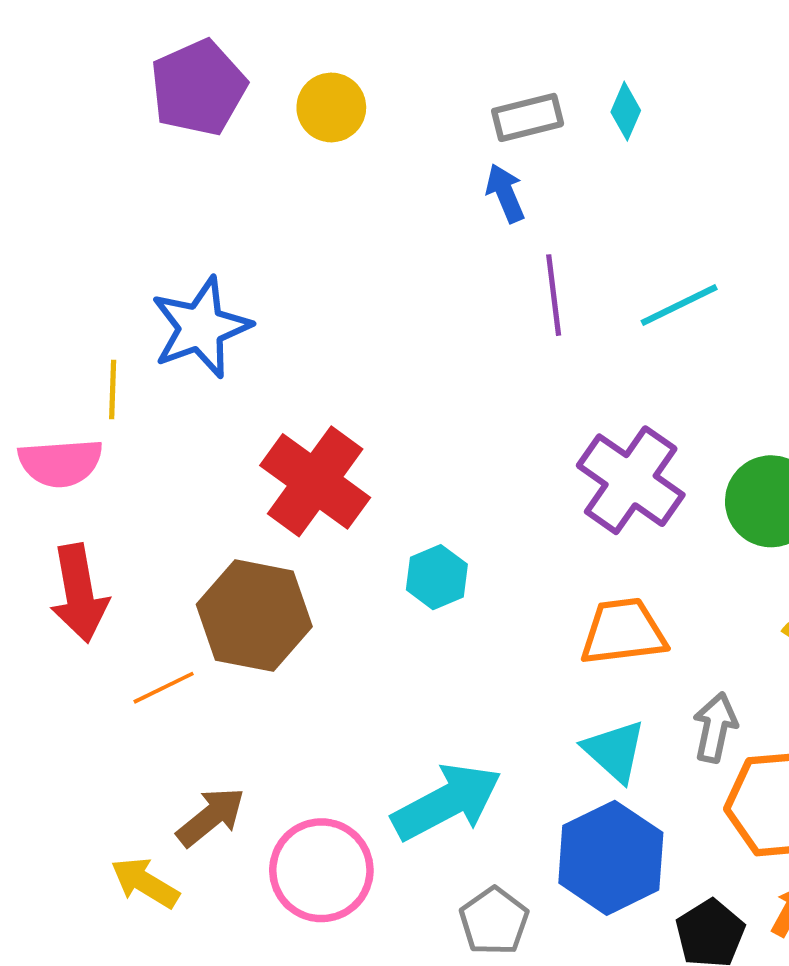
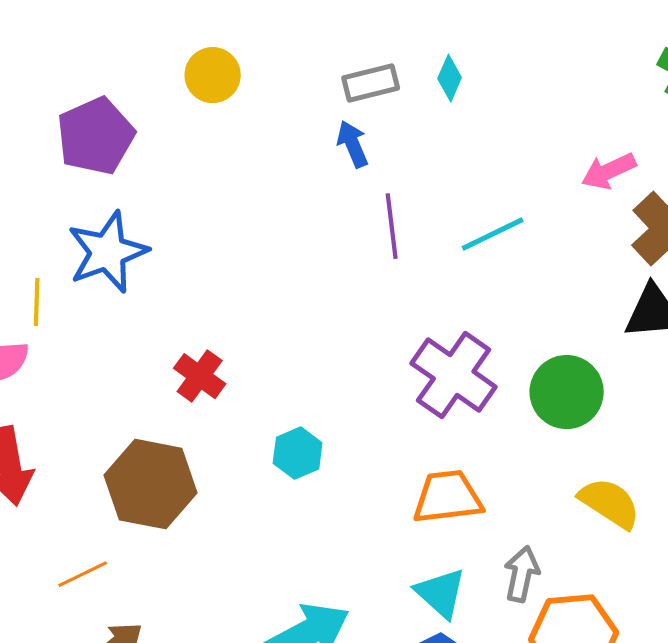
purple pentagon: (198, 88) -> (96, 136), moved
red cross: (315, 481) -> (200, 376), size x0.6
orange line: (164, 688) -> (83, 574), moved

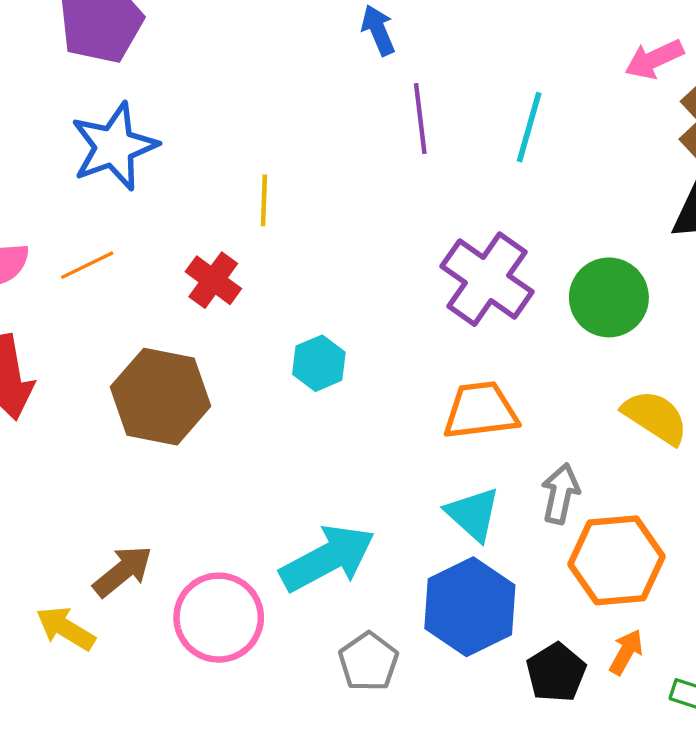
cyan line: (493, 234) -> (529, 127), turned -48
yellow line: (37, 302) -> (264, 200), moved
orange line: (83, 574) -> (87, 265), moved

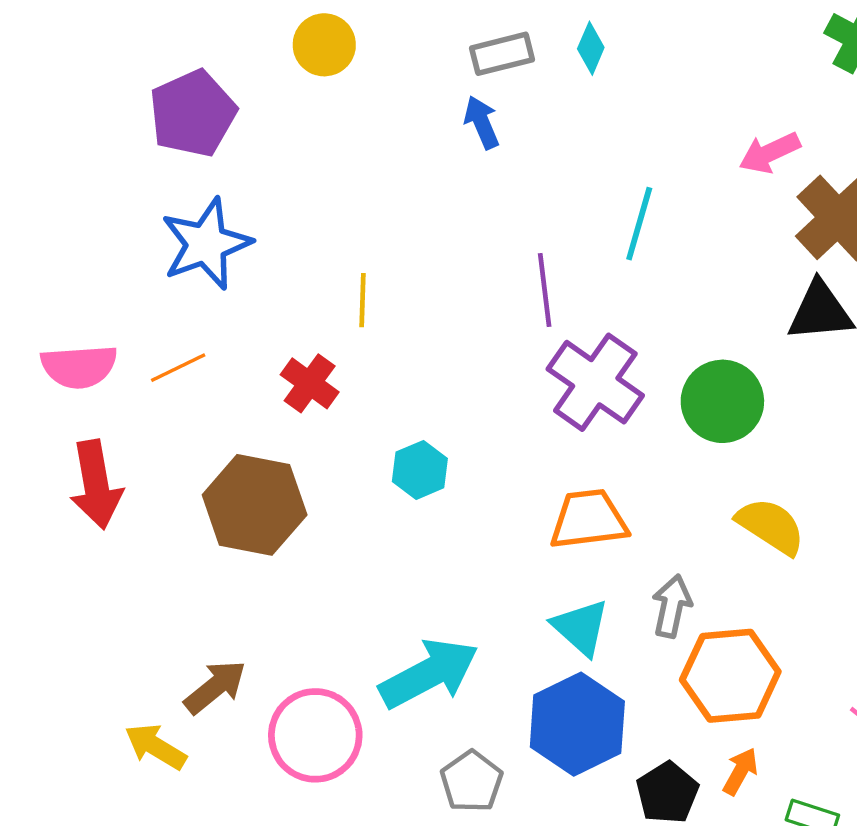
purple line: (420, 118) -> (545, 290), moved

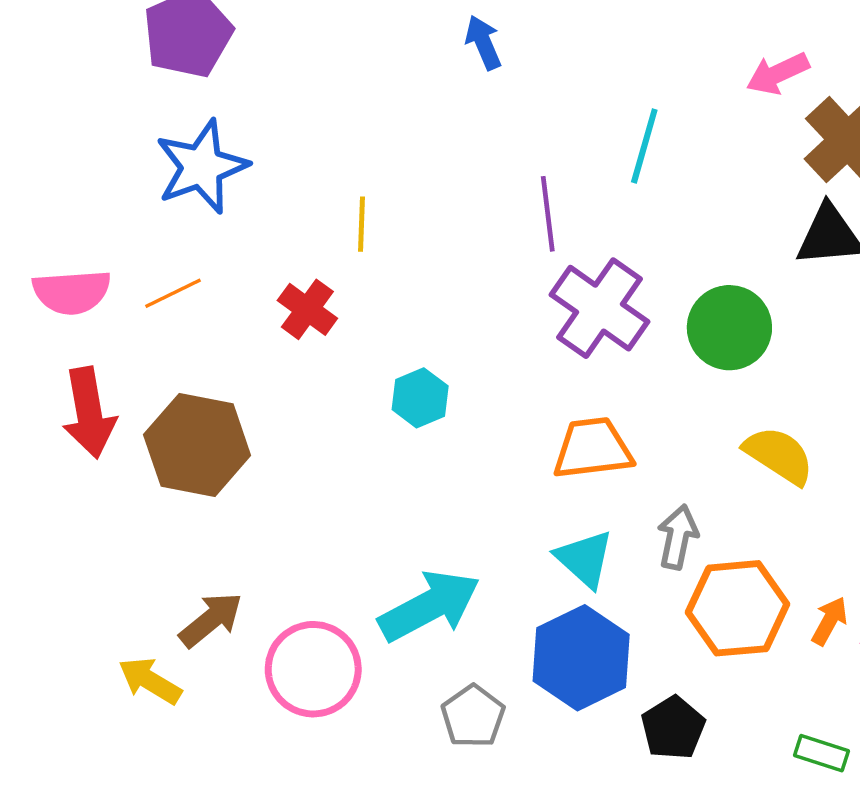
brown hexagon: (255, 505) -> (197, 445), moved
orange arrow: (740, 771) -> (829, 621), moved

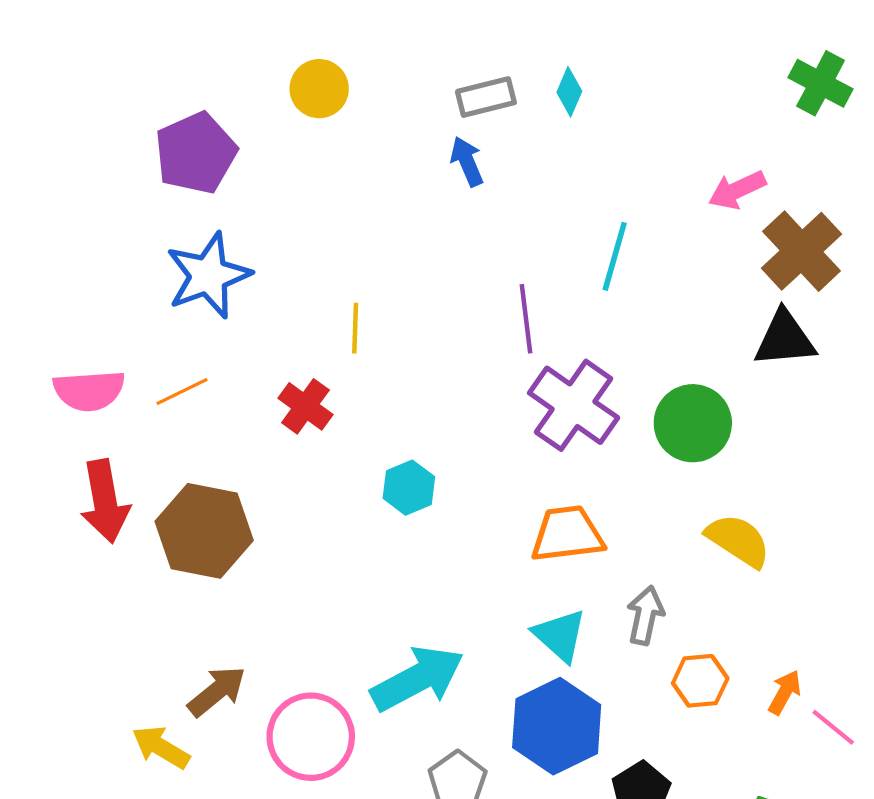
orange hexagon: (738, 608) -> (700, 681), size x0.6

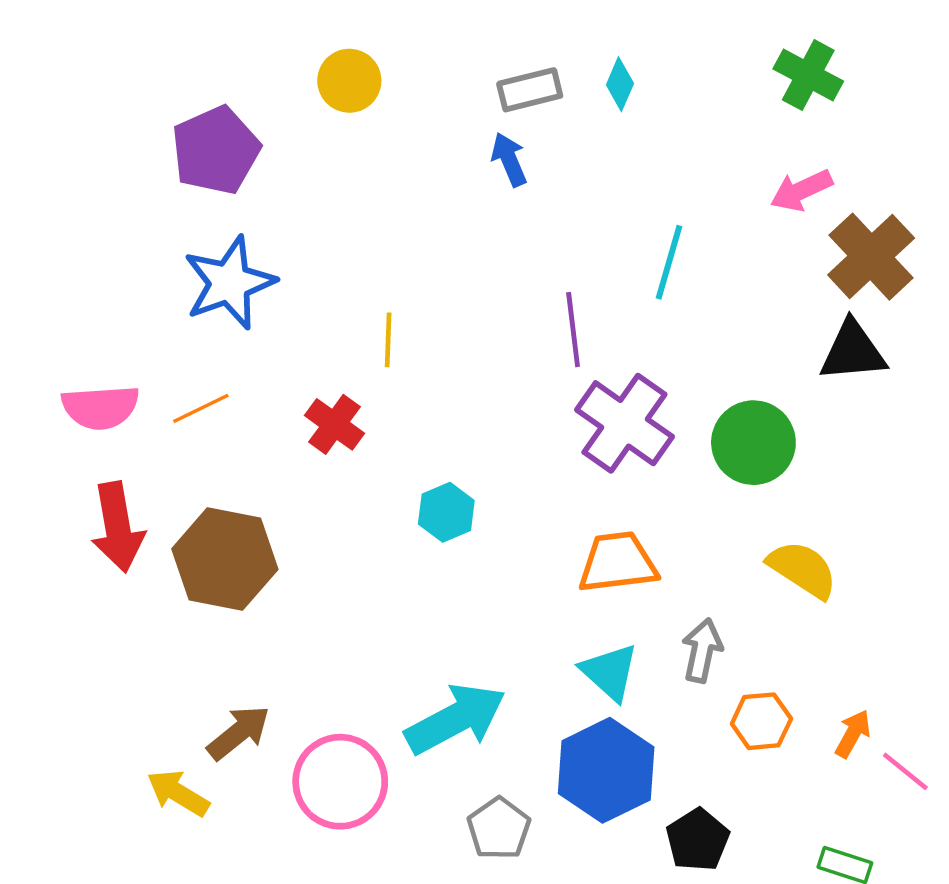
green cross: (821, 83) -> (808, 75), moved

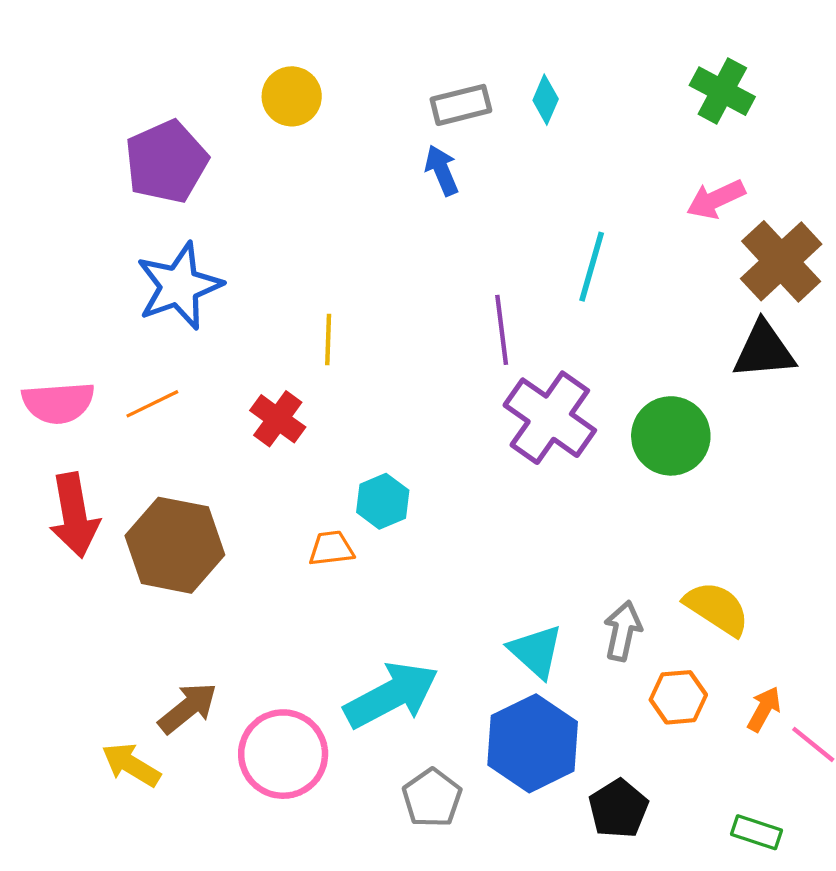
orange trapezoid: (618, 562) -> (331, 548), moved, size x0.6
yellow semicircle: (803, 569) -> (717, 608), moved

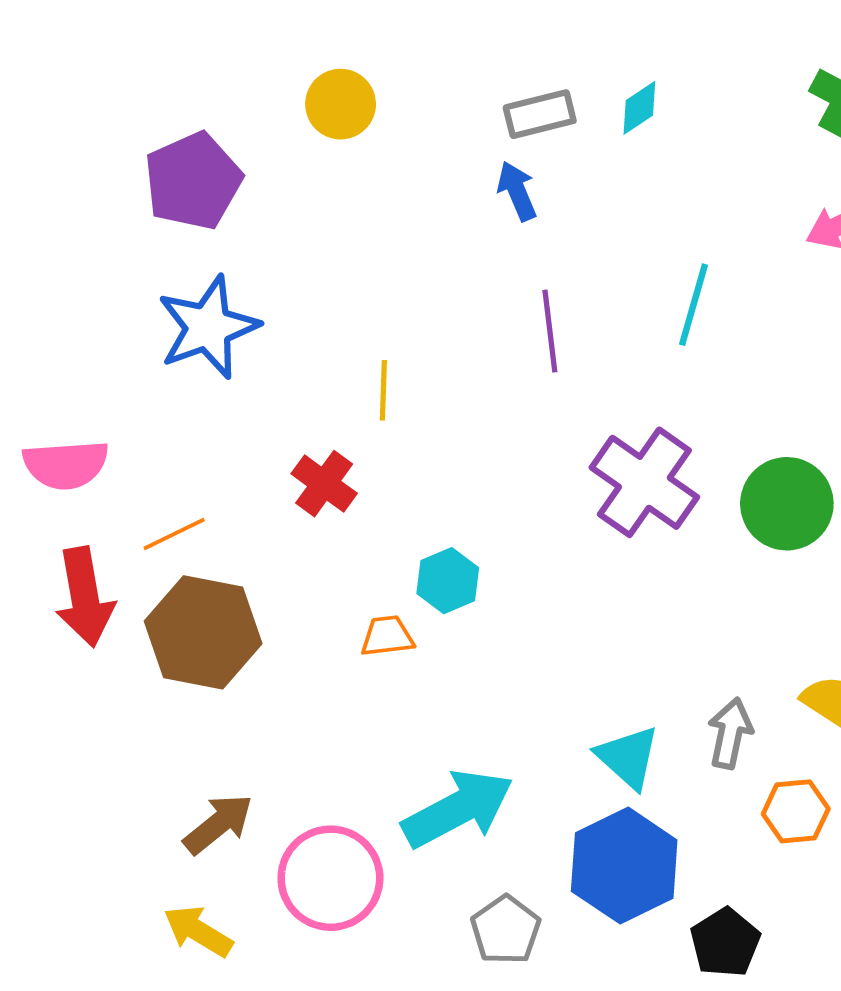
cyan diamond: (546, 100) -> (639, 108), turned 33
purple line: (502, 330) -> (550, 331), moved
orange line: (152, 404) -> (174, 534), moved
yellow arrow: (131, 765) -> (198, 931), moved

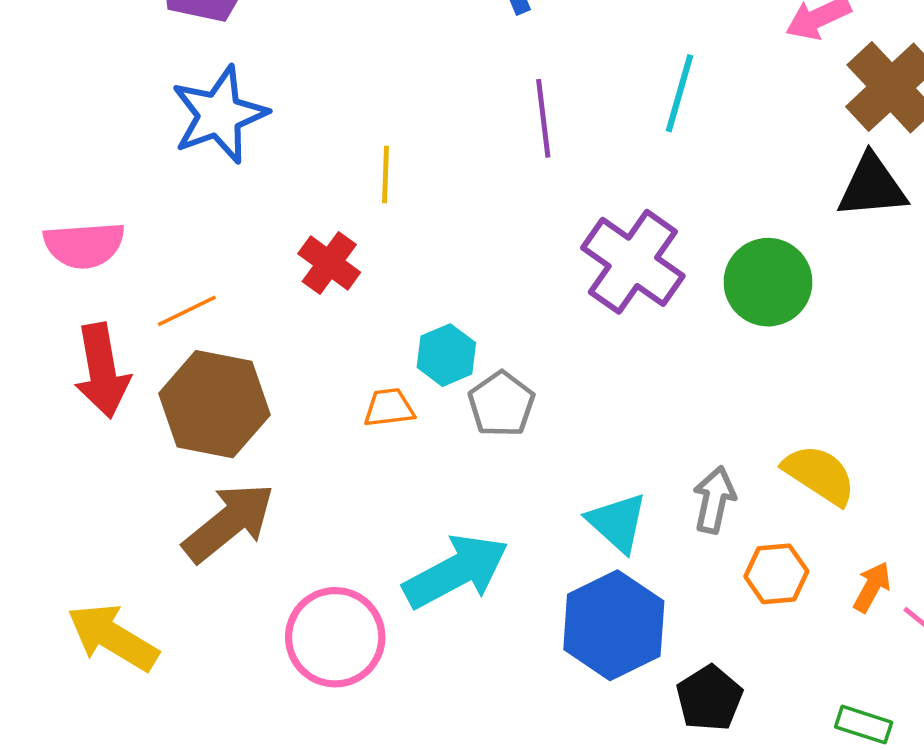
brown arrow: (218, 824) -> (229, 522), moved, size x1.4
gray pentagon: (506, 930) -> (501, 404), moved
yellow arrow: (198, 931) -> (113, 637), moved, size x1.4

